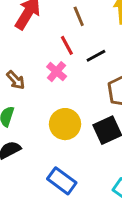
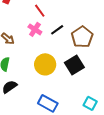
black line: (96, 56) -> (57, 30), moved

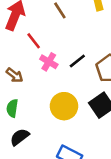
red line: (40, 11) -> (34, 41), moved

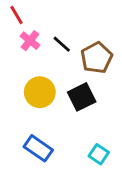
black line: (77, 61) -> (62, 44), turned 72

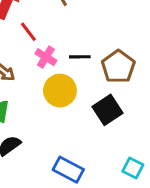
black line: (62, 44) -> (80, 57), turned -36
yellow circle: (40, 92) -> (60, 91), moved

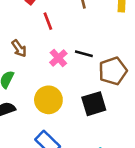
pink cross: (46, 57) -> (58, 58), moved
yellow circle: (60, 91) -> (48, 100), moved

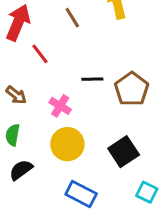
pink cross: (58, 58) -> (60, 106), moved
black square: (94, 104) -> (124, 152), moved

